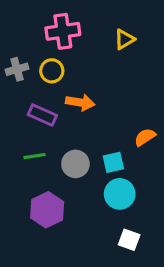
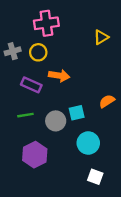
yellow triangle: (124, 39) -> (101, 37), moved
cyan square: (113, 162) -> (77, 113), moved

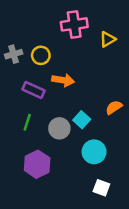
pink cross: (46, 23) -> (74, 24), moved
cyan square: (77, 113) -> (82, 120), turned -35
green line: (25, 115) -> (27, 122), turned -63

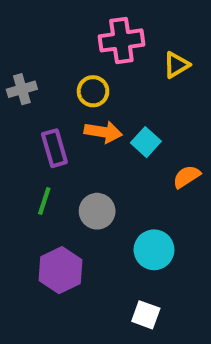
yellow circle: (41, 55) -> (93, 91), moved
purple rectangle: (33, 90) -> (54, 148), turned 50
cyan square: (82, 120) -> (146, 142), moved
white square: (101, 188) -> (146, 315), moved

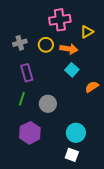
gray cross: (22, 89) -> (20, 43), moved
orange arrow: (103, 132) -> (69, 49), moved
cyan circle: (154, 250) -> (76, 133), moved

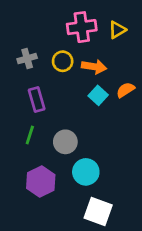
yellow triangle: (87, 32) -> (117, 30), moved
orange semicircle: (92, 87) -> (125, 90), moved
cyan circle: (76, 133) -> (86, 172), moved
white square: (72, 155) -> (98, 212), size x1.5

